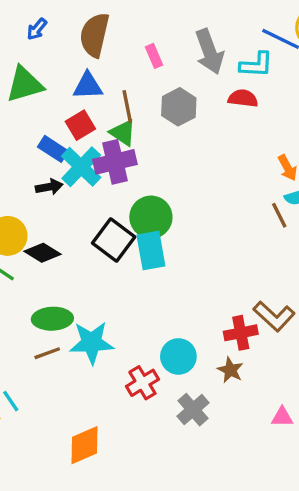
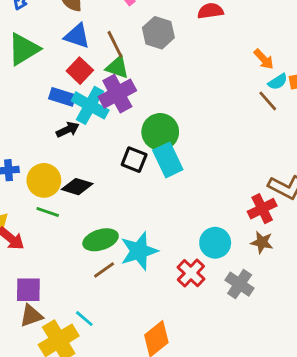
blue triangle: (88, 86) -> (77, 36), turned 36
black square: (114, 240) -> (134, 160), size x0.7

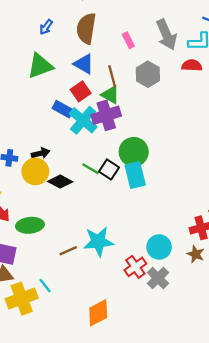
black arrow: (68, 130) -> (41, 153), moved
green line: (48, 212) -> (91, 169), moved
green ellipse: (101, 240) -> (30, 225), moved
gray cross: (240, 284) -> (158, 278), moved

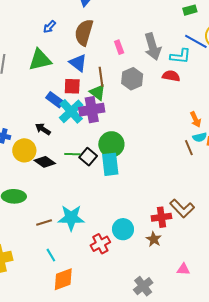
red square: (81, 91) -> (72, 86), turned 30
black arrow: (41, 153) -> (43, 129), moved, turned -140
green line: (91, 169) -> (72, 154), turned -35
gray cross: (158, 278) -> (143, 286), moved
cyan line: (45, 286) -> (51, 255), moved

